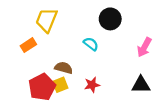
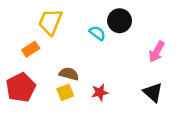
cyan semicircle: (91, 44) -> (97, 33), moved
black triangle: (141, 85) -> (153, 92), turned 42
red pentagon: (42, 87) -> (21, 87), moved

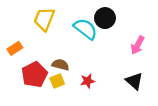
cyan semicircle: (97, 33) -> (85, 29), size x1.6
orange rectangle: (31, 49) -> (15, 48), moved
red pentagon: (21, 87) -> (34, 74), moved

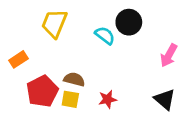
cyan semicircle: (85, 29) -> (105, 35), size x0.7
yellow square: (57, 81) -> (70, 99), turned 32

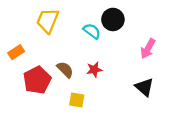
brown semicircle: (74, 79) -> (65, 70), turned 30
yellow square: (70, 99) -> (77, 100), moved
red star: (108, 99) -> (94, 70), moved

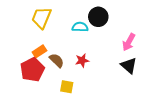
cyan semicircle: (92, 31) -> (80, 27), turned -35
orange rectangle: (16, 52) -> (39, 51), moved
black triangle: (144, 87) -> (129, 66), moved

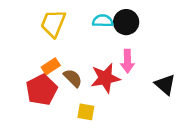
cyan semicircle: (80, 27) -> (103, 21), moved
pink arrow: (129, 42) -> (127, 61), moved, turned -30
red star: (82, 60) -> (105, 78), size x1.6

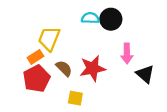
yellow trapezoid: (53, 23) -> (49, 39), moved
pink arrow: (127, 61) -> (127, 53), moved
orange rectangle: (51, 66) -> (35, 57), moved

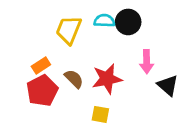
yellow trapezoid: (49, 39) -> (69, 30), moved
yellow square: (75, 98) -> (100, 114), moved

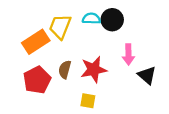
orange rectangle: (41, 66) -> (36, 42), moved, size x1.6
brown semicircle: (74, 79) -> (65, 69), turned -120

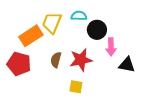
black circle: (112, 20) -> (97, 30), moved
black triangle: (147, 75) -> (127, 65), turned -30
red pentagon: (37, 80) -> (19, 64), moved, turned -30

